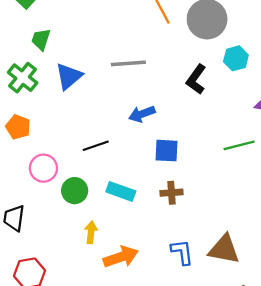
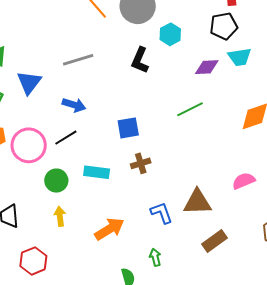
blue arrow: (142, 114) -> (74, 105), moved, turned -130
pink circle: (43, 168) -> (29, 145), moved, size x1.4
yellow arrow: (91, 232) -> (60, 216), moved

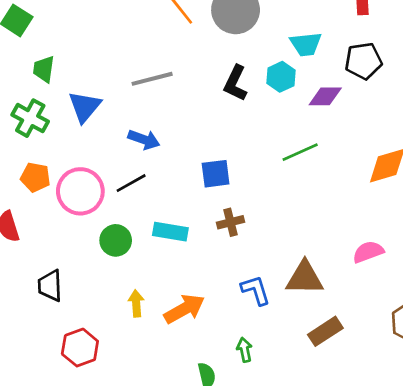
black pentagon: (224, 26) -> (363, 61), moved
cyan hexagon: (170, 34) -> (281, 77), moved
cyan trapezoid: (240, 57) -> (306, 44), moved
yellow arrow: (60, 216) -> (136, 303), moved

